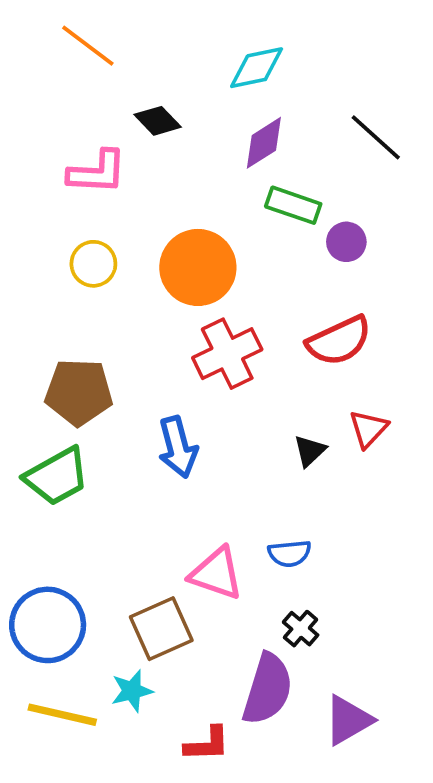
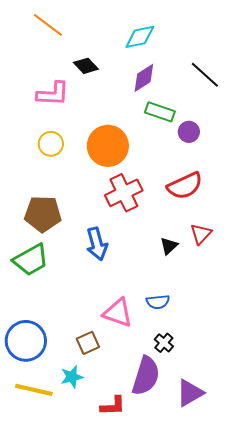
brown square: (161, 629) -> (88, 343), size x0.7

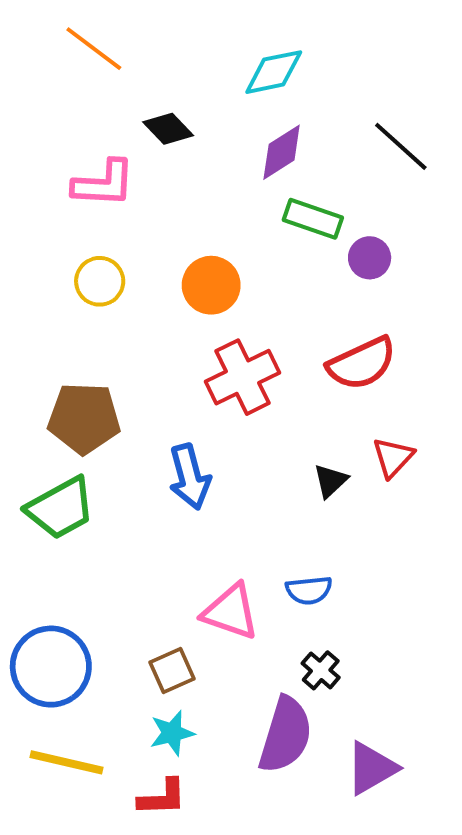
orange circle: (108, 146) -> (211, 285), size x0.7
cyan star: (72, 377) -> (172, 733), moved
red L-shape: (113, 406) -> (162, 798), moved

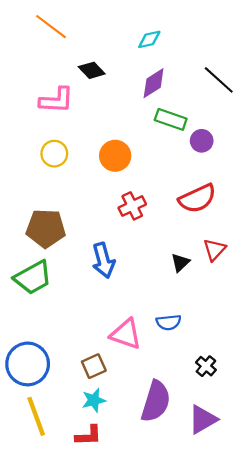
cyan diamond: (274, 72) -> (149, 39), size x0.7
red cross: (242, 377) -> (132, 206), size x0.7
black cross: (321, 670) -> (206, 366), moved
yellow line: (66, 762) -> (36, 416), turned 57

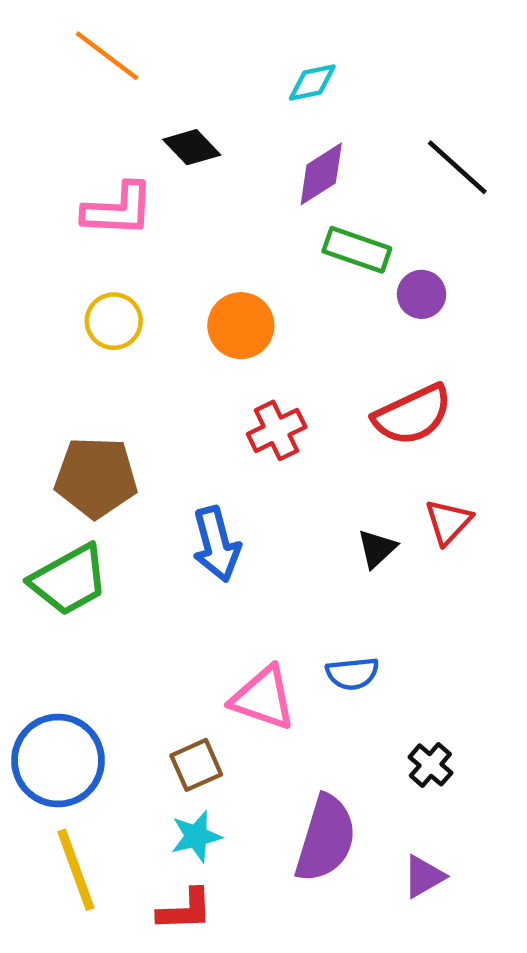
purple triangle: (203, 419) -> (424, 876), size x0.7

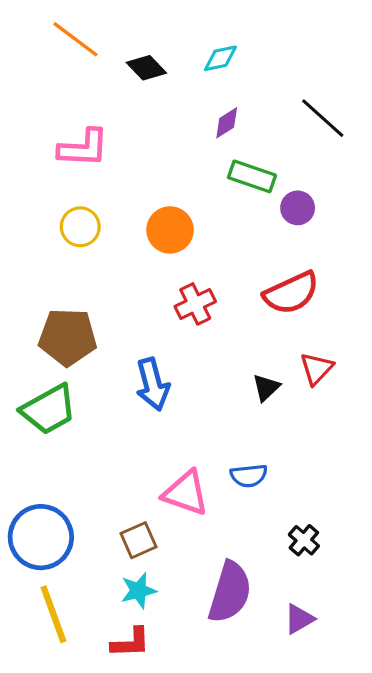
black diamond: (192, 147) -> (146, 68), moved
purple diamond: (321, 174) -> (227, 123), size x0.7

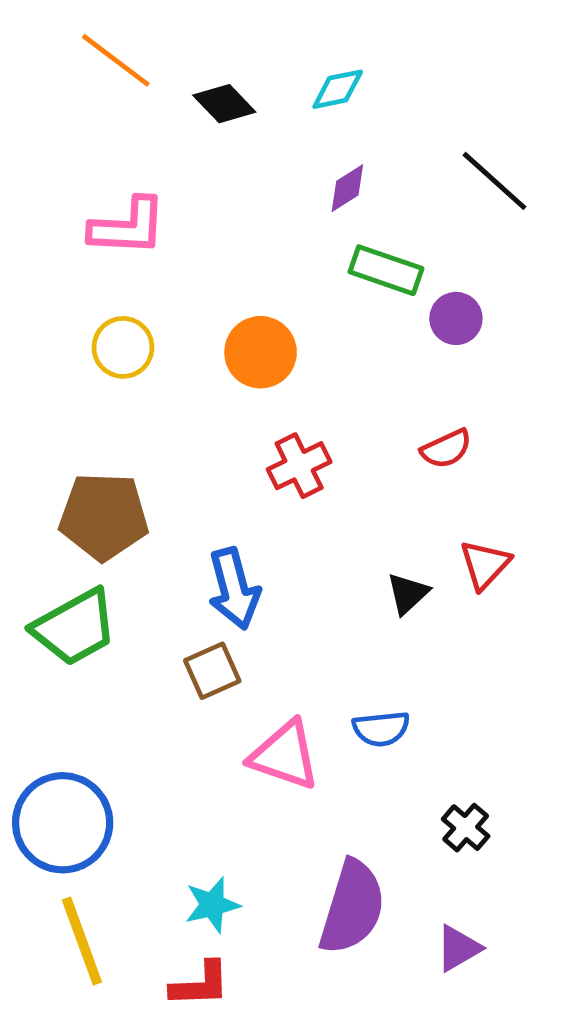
red semicircle: (291, 293) -> (446, 449), size x0.6
brown square: (139, 540) -> (212, 671), moved

